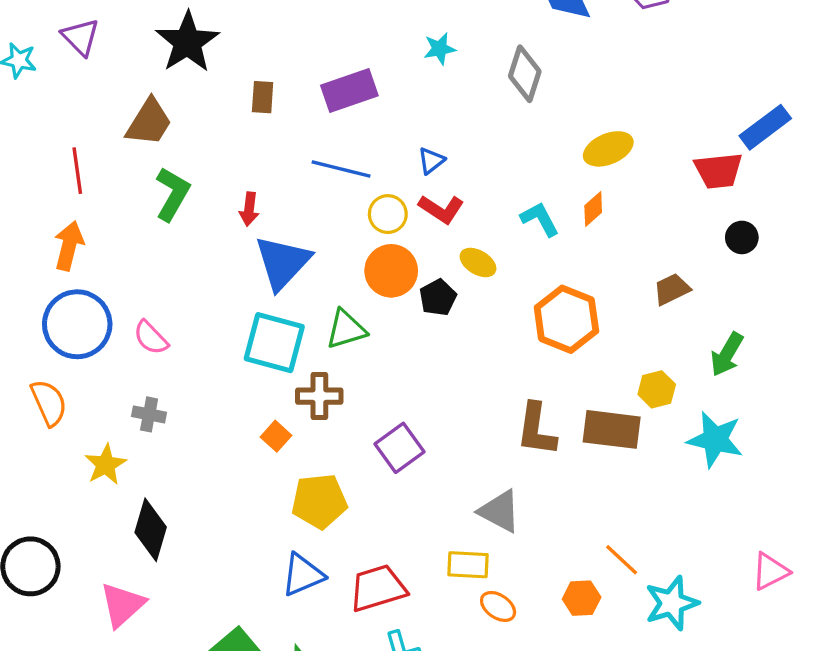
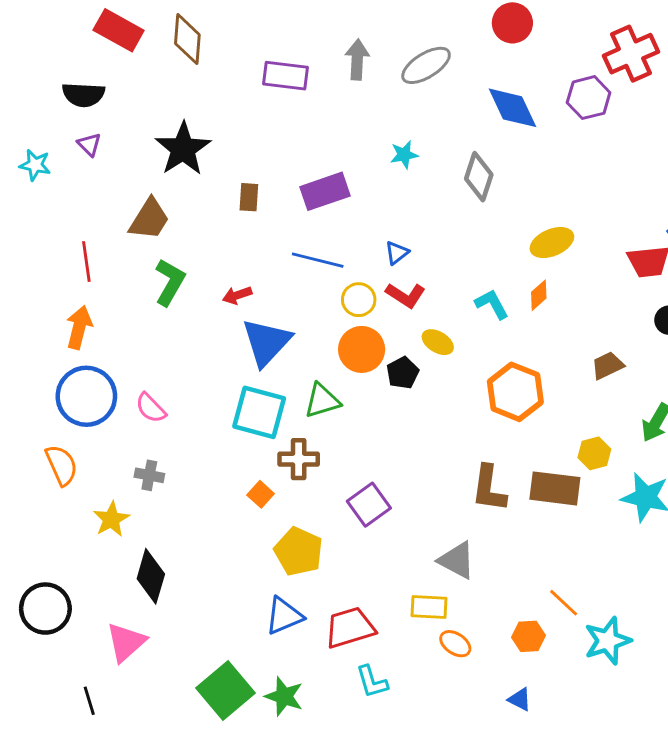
purple triangle: (81, 37) -> (89, 144), size x0.7
red arrow: (249, 209) -> (237, 295), turned 64
yellow pentagon: (319, 501) -> (299, 551), turned 30

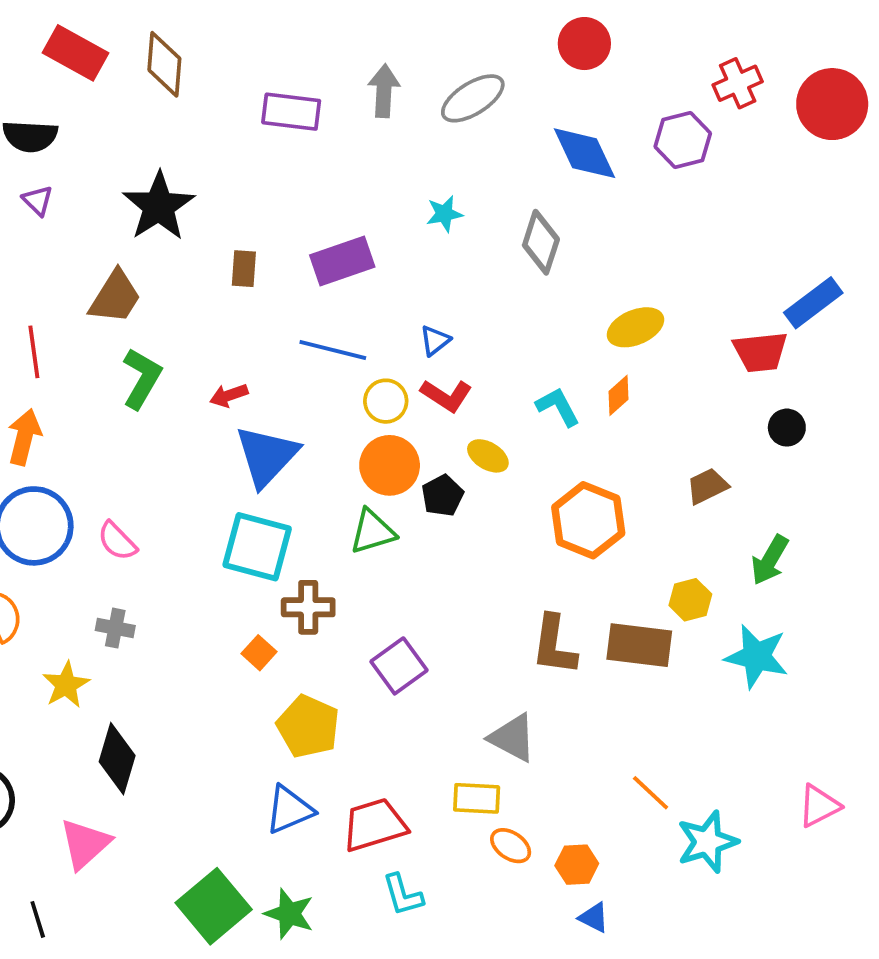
red cross: (631, 54) -> (738, 83), size x0.7
green triangle: (322, 401) -> (373, 532), moved
orange hexagon: (529, 636) -> (577, 865), moved

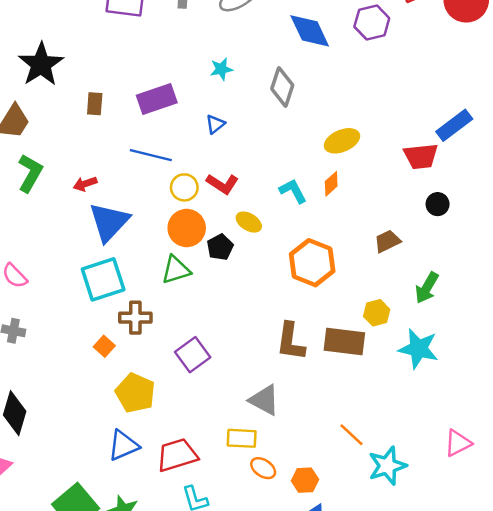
blue triangle: (435, 341) -> (215, 124), moved
cyan square: (257, 547) -> (103, 279), turned -33

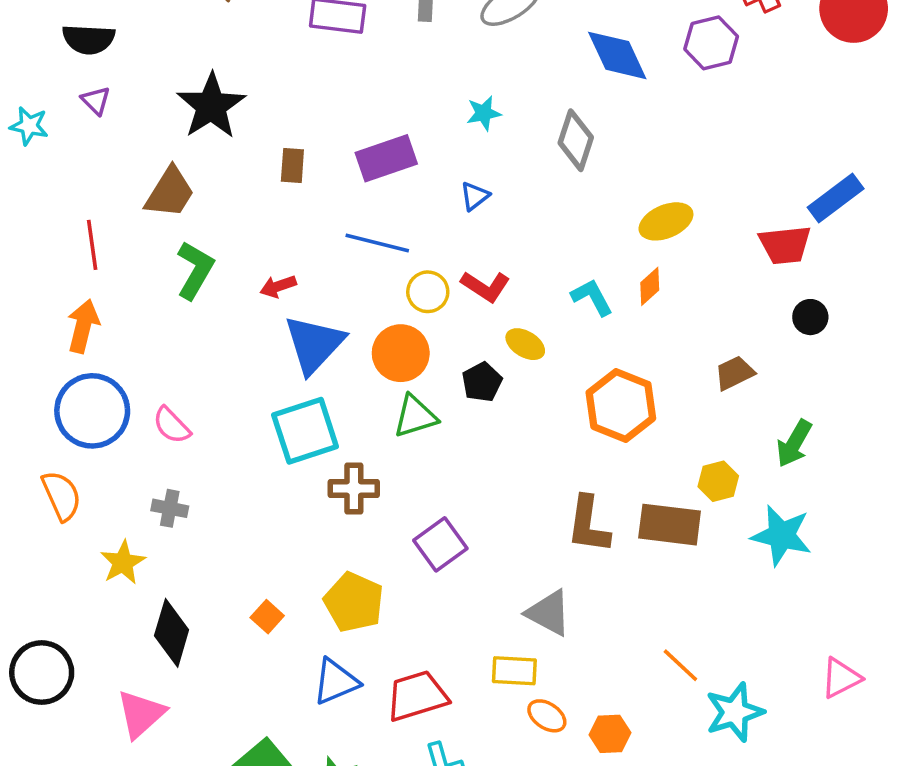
orange circle: (187, 228) -> (401, 353), moved
orange square: (104, 346) -> (267, 617), moved

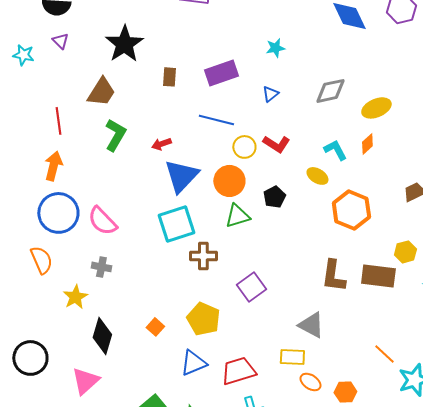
gray diamond: (576, 140) -> (330, 91), moved, turned 60
yellow ellipse: (525, 344) -> (317, 176), moved
pink semicircle: (172, 425) -> (102, 221), size x1.4

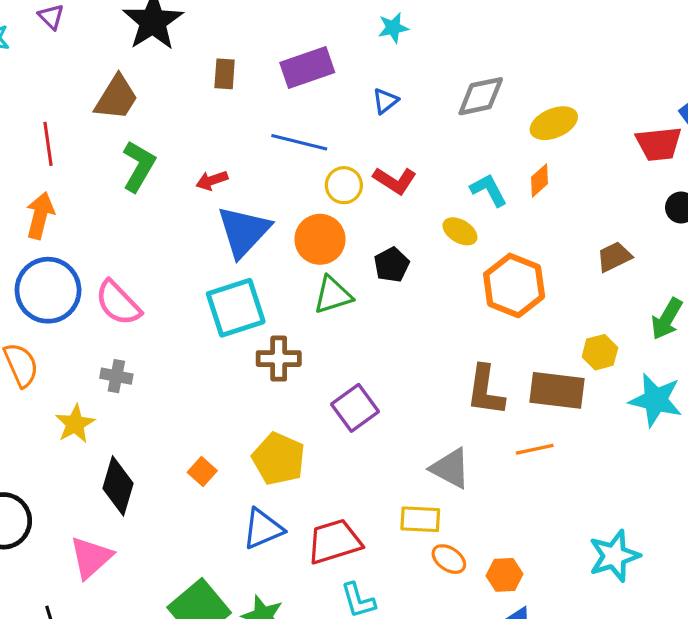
orange line: (384, 354) -> (535, 449), moved, turned -55

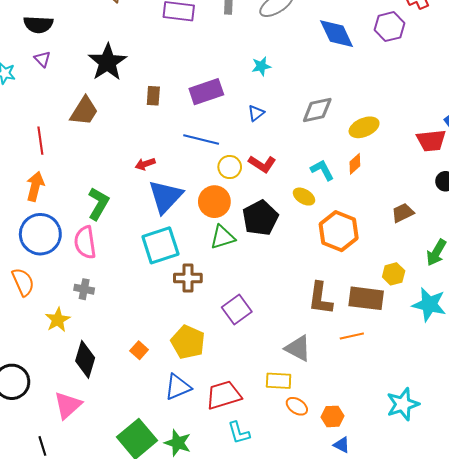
green L-shape: (139, 166) -> (98, 204), moved
black pentagon: (392, 265) -> (260, 218), size x1.6
pink semicircle: (118, 303) -> (85, 242), turned 36

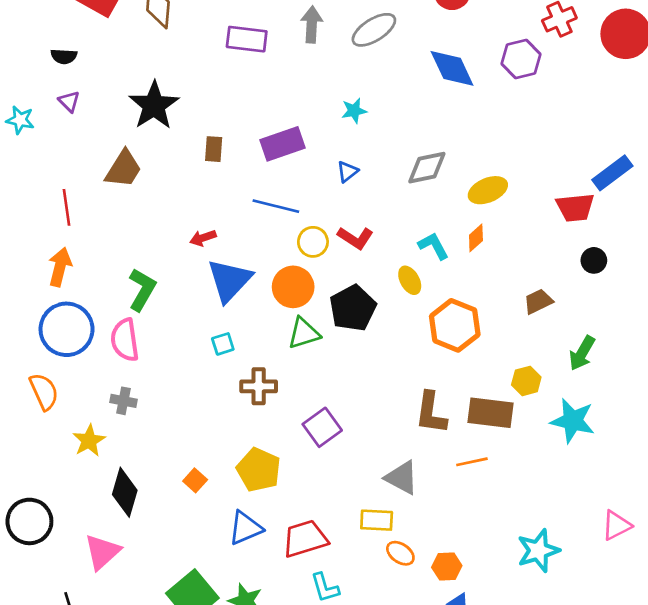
black semicircle: (38, 24) -> (64, 56), size x0.7
yellow ellipse: (304, 197) -> (410, 280), turned 30
cyan square: (160, 245) -> (223, 344), size x0.5

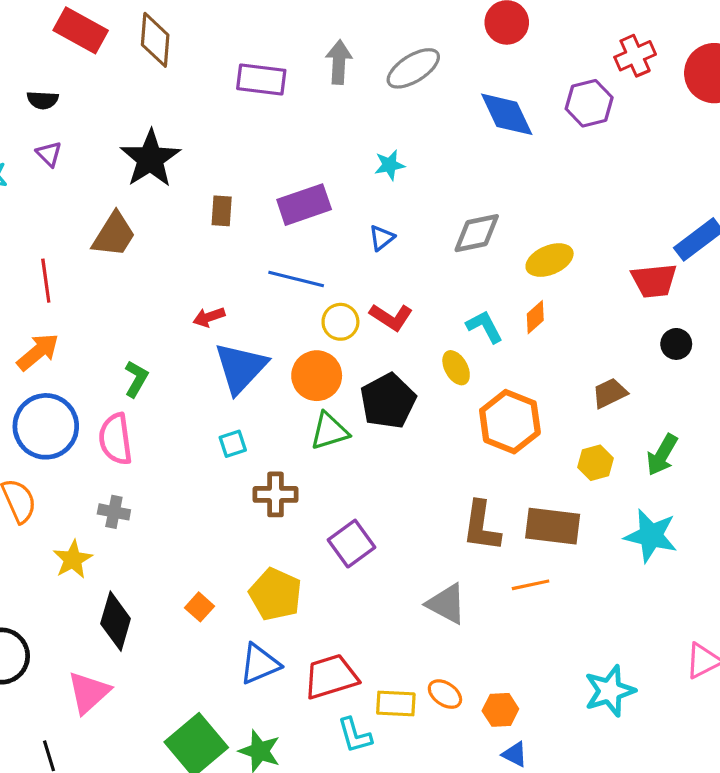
orange arrow: (60, 267) -> (38, 352), turned 36
green L-shape: (142, 290) -> (136, 379), size x0.7
yellow hexagon: (526, 381) -> (595, 463), moved
yellow rectangle: (377, 520) -> (396, 704), moved

